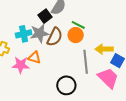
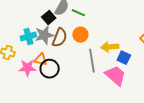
green line: (78, 25) -> (78, 13), moved
black circle: (66, 85) -> (50, 69), moved

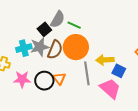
orange circle: (80, 35) -> (76, 47), size x1.6
orange triangle: (41, 59) -> (59, 78), moved, turned 40

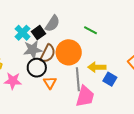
green line: (74, 25) -> (91, 30), moved
cyan cross: (24, 48) -> (23, 33), moved, turned -35
black circle: (44, 81) -> (37, 68), moved
pink trapezoid: (110, 89) -> (85, 96), moved, turned 60

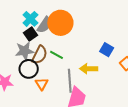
green line: (91, 30) -> (57, 55), moved
cyan cross: (23, 33) -> (30, 19), moved
orange circle: (69, 52) -> (60, 23), moved
blue square: (110, 79) -> (107, 50), moved

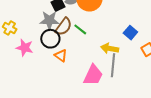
gray line: (70, 81) -> (113, 65), moved
orange triangle: (42, 84) -> (61, 56), turned -32

